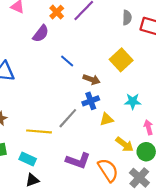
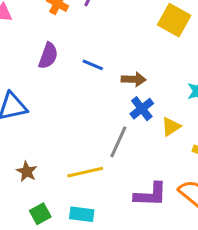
purple semicircle: (41, 34) -> (48, 56), moved
yellow square: (121, 60) -> (174, 20), moved

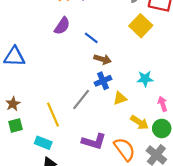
purple semicircle: (48, 56) -> (62, 26), moved
blue line: (93, 65) -> (91, 38), moved
yellow line: (85, 172) -> (53, 115), turned 65
green square: (40, 214) -> (15, 126), moved

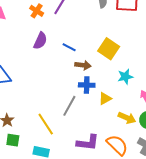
yellow square: (141, 26) -> (109, 49), moved
blue cross: (103, 81) -> (87, 85), turned 35
green square: (15, 126) -> (13, 140), turned 32

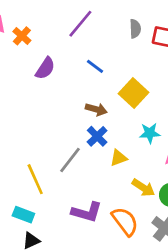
orange cross: (37, 11) -> (22, 36), moved
blue line: (69, 47) -> (95, 66), moved
blue cross: (87, 85) -> (97, 136), turned 35

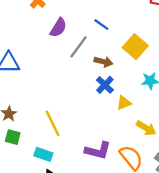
gray line: (70, 160) -> (78, 47), moved

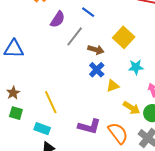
blue line: (101, 25) -> (88, 12), moved

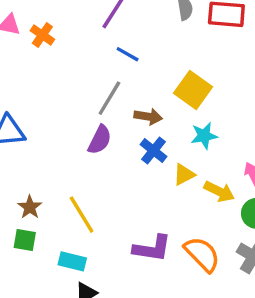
purple semicircle: (58, 19) -> (100, 140), moved
cyan star: (136, 67) -> (204, 136), moved
brown star: (13, 93) -> (30, 207), moved
yellow arrow: (131, 108) -> (219, 191), moved

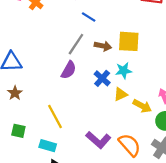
yellow square: (193, 90) -> (129, 41), turned -35
brown arrow: (148, 116) -> (103, 46), moved
cyan star: (204, 136) -> (124, 71), moved
brown star: (30, 207) -> (15, 93), moved
purple L-shape: (152, 248) -> (98, 140), turned 30

